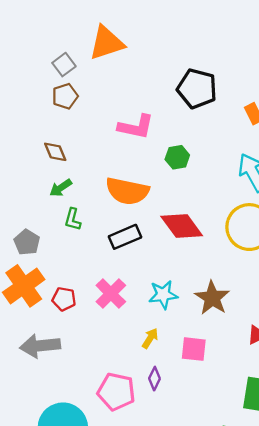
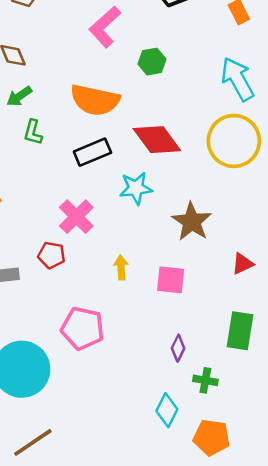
pink L-shape: (136, 127) -> (105, 27), turned 126
cyan star: (163, 295) -> (136, 188), moved
red pentagon: (64, 299) -> (52, 255), moved
yellow arrow: (150, 338) -> (121, 267), turned -36
purple diamond: (154, 379) -> (178, 348), moved

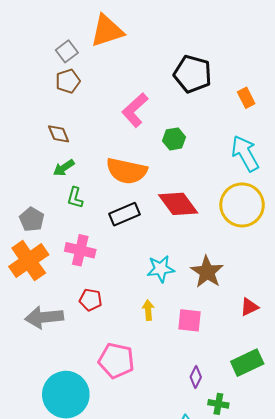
cyan star: (136, 188) -> (161, 269), moved
pink cross: (76, 217) -> (80, 250), moved, turned -32
green rectangle: (240, 331) -> (247, 363), turned 56

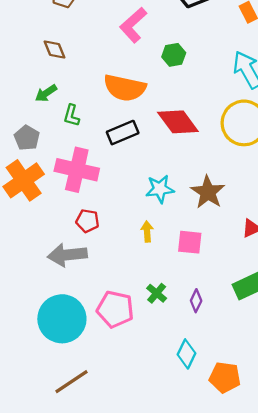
green arrow: (64, 168) -> (46, 93), moved
pink cross: (80, 250) -> (77, 170), size x1.4
gray arrow: (44, 317) -> (67, 255), moved
pink pentagon: (116, 361) -> (115, 309), moved
green cross: (218, 404) -> (157, 293), moved, turned 30

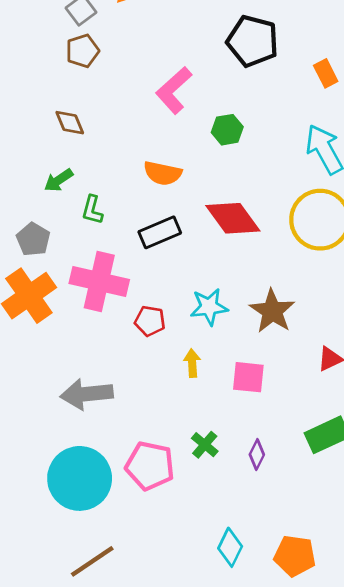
orange semicircle: (125, 88) -> (163, 173), size x0.7
red pentagon: (87, 221) -> (150, 321), moved
cyan diamond: (186, 354) -> (230, 547), moved

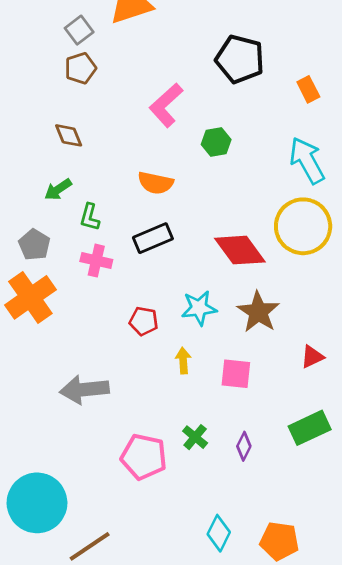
red diamond: (233, 218) -> (240, 250), moved
pink cross: (99, 282) -> (96, 261), moved, size x0.6
cyan circle: (80, 478) -> (37, 503), moved

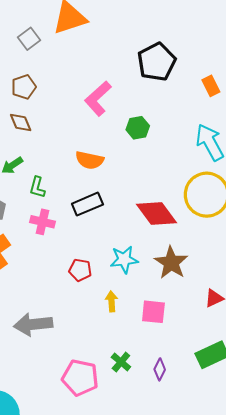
black pentagon: (240, 59) -> (157, 62), turned 30
brown pentagon: (80, 68) -> (24, 87), moved

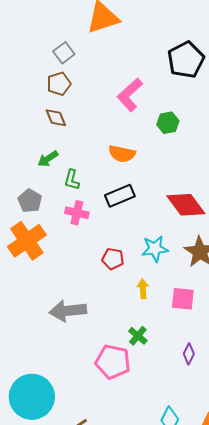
gray square: (29, 39) -> (64, 53), moved
green cross: (121, 362) -> (138, 336), moved

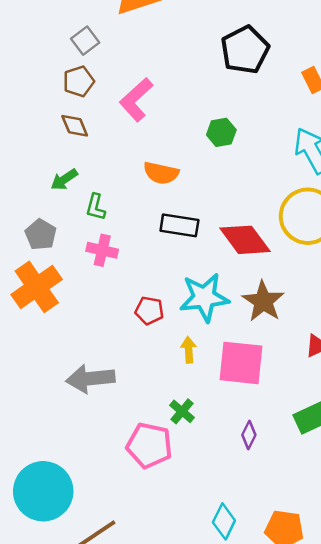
pink L-shape: (130, 95) -> (136, 100), moved
black rectangle: (120, 196) -> (179, 225), moved, turned 32
cyan star: (155, 249) -> (204, 297), size x1.4
pink square: (183, 299) -> (241, 363), size x1.5

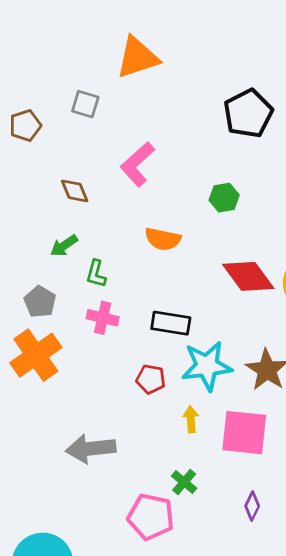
gray square: (85, 41) -> (85, 104), turned -36
brown pentagon: (79, 81) -> (25, 126), moved
black rectangle: (179, 225) -> (171, 323), moved
red diamond: (245, 240) -> (248, 276), moved

